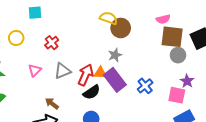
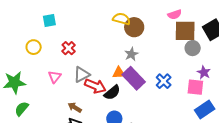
red arrow: (86, 75) -> (95, 86), moved, turned 95

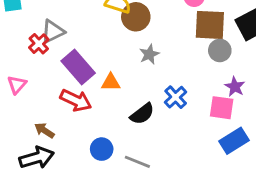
gray star: (131, 54) -> (149, 54), moved
gray triangle: (82, 75) -> (53, 31), moved
purple rectangle: (134, 78) -> (78, 67), moved
black semicircle: (112, 93) -> (142, 114), moved

